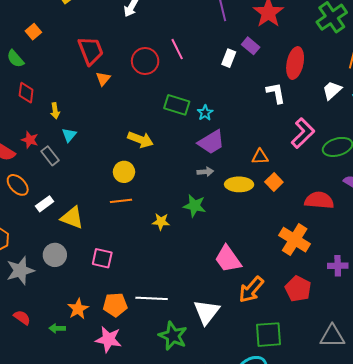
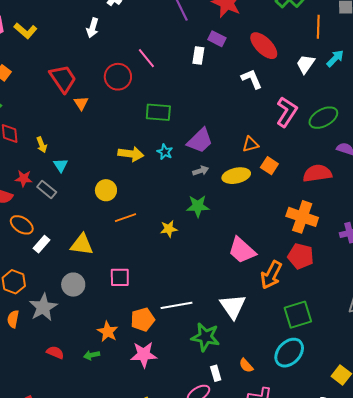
red ellipse: (295, 63) -> (264, 46), turned -44
cyan star: (205, 113) -> (165, 152), moved
yellow circle: (124, 172) -> (106, 190), moved
white rectangle: (45, 204) -> (42, 244), moved
red pentagon: (298, 289) -> (301, 256), moved

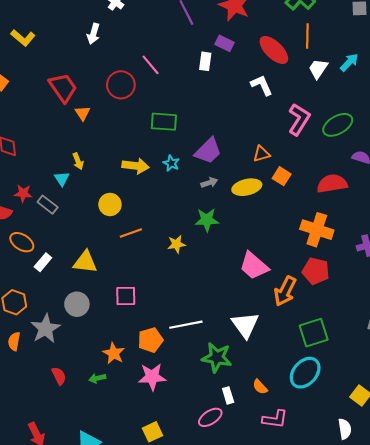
orange line: (318, 27) -> (307, 36), moved
yellow arrow: (42, 145) -> (78, 161), moved
red semicircle: (55, 352) -> (59, 376), turned 42

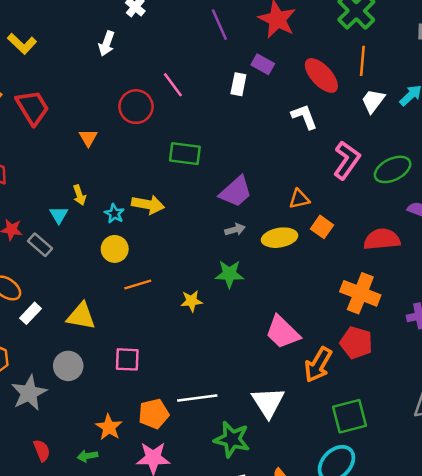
red trapezoid: (63, 88) -> (33, 108), moved
cyan star: (171, 163) -> (114, 214), moved

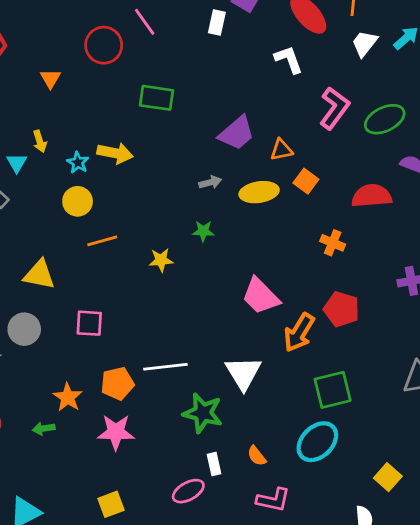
purple trapezoid: (236, 192) -> (237, 133), moved
green star: (229, 274) -> (203, 231), size x0.7
orange cross: (360, 293) -> (333, 243), moved, size x0.6

